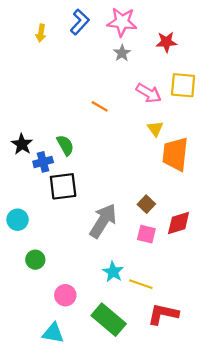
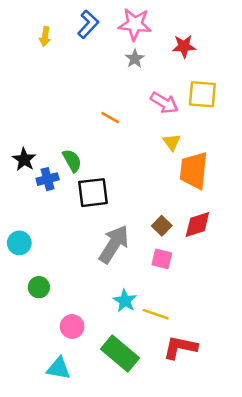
black square: (63, 186) -> (93, 193), moved
red diamond: (179, 223) -> (197, 225), moved

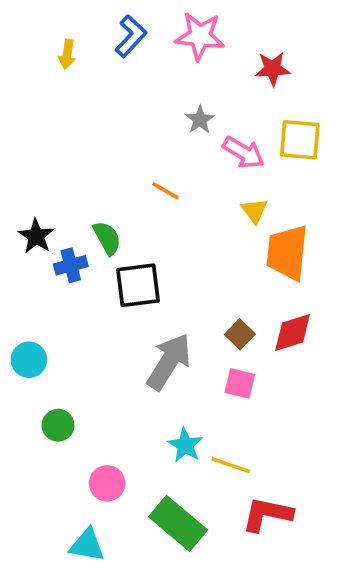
gray star: (135, 59) -> (200, 120), moved
orange line: (110, 118) -> (165, 191), moved

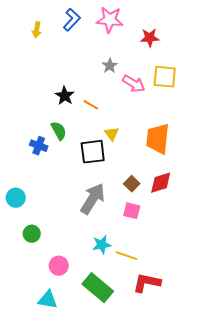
yellow triangle: (254, 211) -> (112, 134), moved
black star: (36, 236) -> (65, 96), moved
blue cross: (71, 265) -> (39, 146), turned 36
black square: (138, 285) -> (93, 152), moved
cyan star: (185, 445) -> (102, 245), turned 30

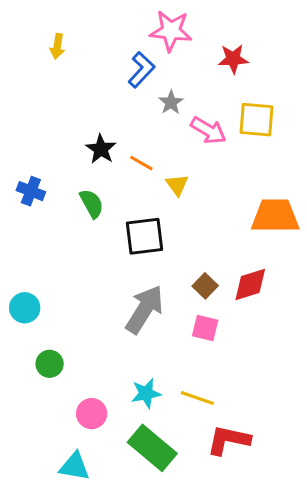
blue L-shape: (72, 20) -> (141, 70), moved
yellow triangle: (112, 134) -> (177, 185), moved
orange trapezoid: (158, 139) -> (275, 216), moved, turned 84
blue cross: (39, 146) -> (31, 191), moved
cyan star: (102, 245) -> (146, 393), moved

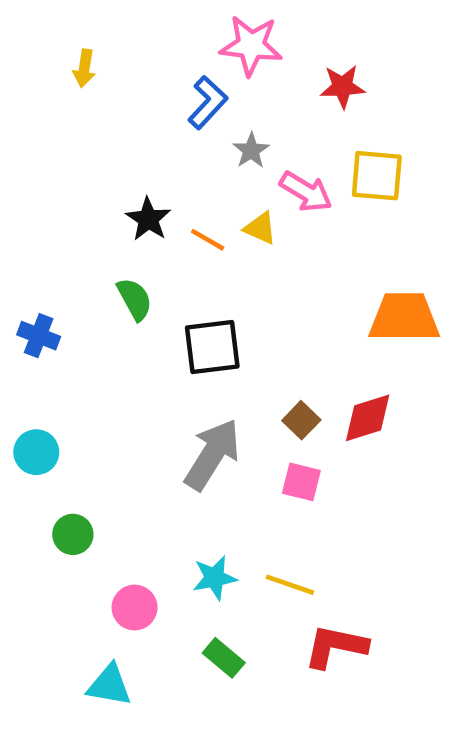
yellow triangle: (177, 185) -> (260, 228), moved, turned -30
blue cross: (31, 191) -> (39, 336), moved
green rectangle: (152, 448) -> (224, 658), size x0.6

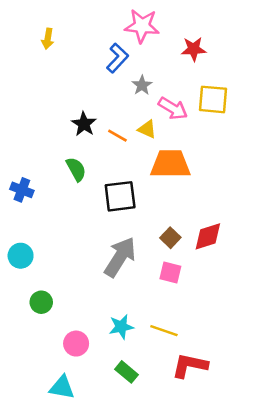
orange trapezoid: (404, 317) -> (170, 164), moved

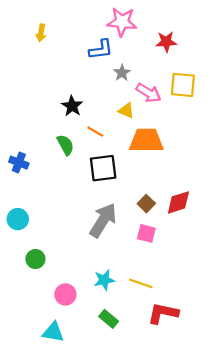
blue L-shape: (117, 58) -> (101, 50), turned 40
orange line: (117, 136) -> (95, 132), moved

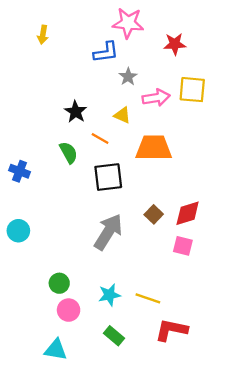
pink arrow: (149, 93) -> (156, 98), turned -40
yellow triangle: (126, 110) -> (122, 115), moved
pink square: (146, 233) -> (183, 246), moved
green circle: (35, 259) -> (59, 283), moved

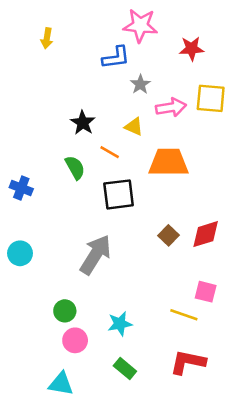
gray arrow: (108, 232) -> (96, 255), moved
pink square: (183, 246) -> (206, 292), moved
yellow line: (148, 298) -> (184, 315), moved

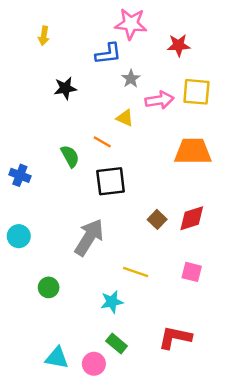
black star: (83, 123) -> (65, 88), moved, turned 30
orange trapezoid: (168, 162) -> (193, 151), moved
green circle: (65, 311) -> (49, 287), moved
yellow line: (184, 315) -> (136, 272), moved
pink circle: (75, 340) -> (94, 364), moved

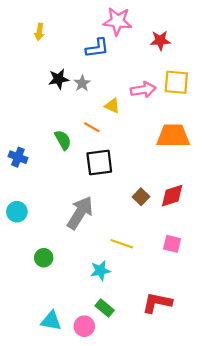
gray star: (131, 79) -> (82, 83), moved

